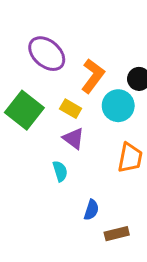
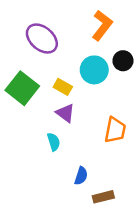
orange L-shape: (93, 76) -> (102, 25), moved
cyan circle: (118, 106) -> (94, 70), moved

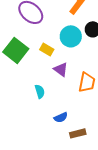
purple triangle: (65, 113) -> (61, 69), moved
blue semicircle: (81, 176) -> (61, 117), turned 48

